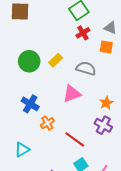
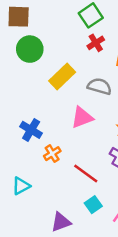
yellow rectangle: (56, 60) -> (62, 76), size x1.5
green circle: (29, 61) -> (30, 49), moved

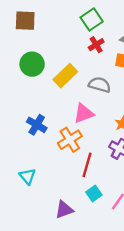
green circle: (30, 49) -> (32, 64), moved
orange cross: (52, 154) -> (70, 140), moved, size x1.5
red line: (86, 174) -> (87, 165), turned 70
cyan triangle: (21, 186) -> (27, 176), turned -42

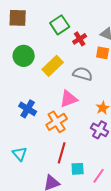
green square: (92, 19) -> (60, 25), moved
red line: (87, 165) -> (62, 153), moved
cyan square: (94, 194) -> (78, 169), turned 32

